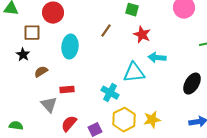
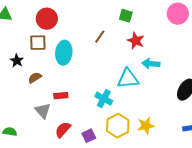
brown square: (32, 33) -> (38, 43), moved

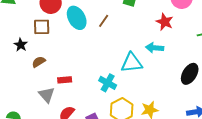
red star: (136, 41) -> (165, 22), moved
cyan ellipse: (64, 53) -> (77, 18), moved, turned -35

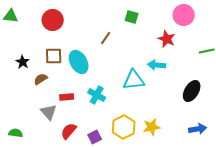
cyan ellipse: (77, 18) -> (79, 62), moved
brown square: (42, 27) -> (54, 56), moved
cyan cross: (108, 83) -> (97, 95), moved

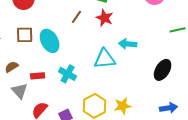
red star: (167, 39) -> (105, 18), moved
brown semicircle: (41, 79) -> (12, 67), moved

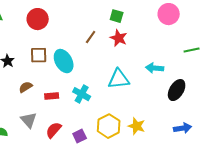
cyan arrow: (128, 44) -> (155, 68), moved
gray triangle: (20, 91) -> (29, 120), moved
yellow star: (123, 106) -> (137, 126), turned 30

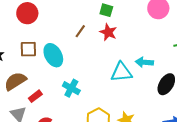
cyan triangle: (119, 79) -> (121, 72), moved
brown semicircle: (26, 87) -> (15, 81), size x1.6
red rectangle: (52, 96) -> (35, 96), moved, turned -32

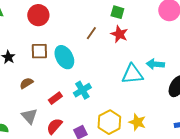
brown semicircle: (15, 81) -> (26, 83), size x0.6
cyan cross: (71, 88) -> (82, 90), turned 30
red rectangle: (35, 96) -> (55, 98), moved

